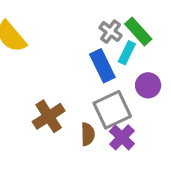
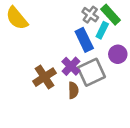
purple cross: (122, 137) -> (71, 66), moved

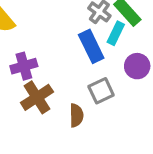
purple cross: (71, 66) -> (24, 66), moved, turned 30
gray square: (91, 72) -> (101, 91), size x0.7

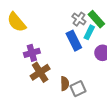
gray square: (101, 91) -> (78, 89), moved

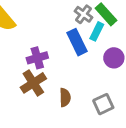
purple cross: (32, 53) -> (37, 58), moved
gray square: (78, 89) -> (103, 104), moved

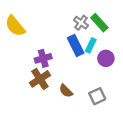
cyan rectangle: (97, 31) -> (91, 45), moved
brown semicircle: (65, 97) -> (66, 91), turned 136

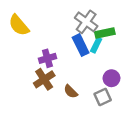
gray cross: (81, 23) -> (86, 22), size x1.5
green rectangle: (99, 23) -> (105, 33), moved, turned -60
purple circle: (106, 58) -> (112, 78), moved

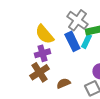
yellow semicircle: (19, 25) -> (44, 34), moved
brown semicircle: (71, 91) -> (63, 83), turned 112

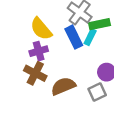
brown cross: (39, 72) -> (35, 73), turned -30
brown semicircle: (63, 83) -> (63, 86), size x1.5

